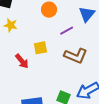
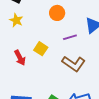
yellow square: (40, 48) -> (41, 49), turned 32

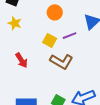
yellow square: (41, 49) -> (50, 40), moved
brown L-shape: (74, 64) -> (61, 61), moved

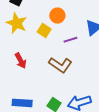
yellow star: (15, 23) -> (17, 23), size x1.5
yellow square: (50, 40) -> (44, 30), moved

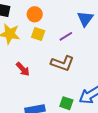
orange circle: (57, 16) -> (35, 14), moved

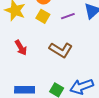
purple line: (66, 36) -> (68, 16), moved

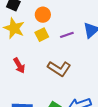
yellow square: (43, 16) -> (42, 35), turned 32

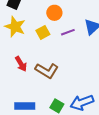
orange circle: (43, 15) -> (54, 13), moved
brown L-shape: (59, 69) -> (47, 71), moved

